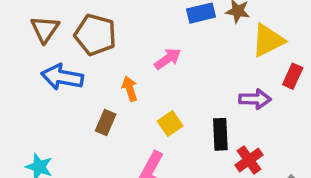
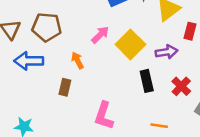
yellow square: (170, 123) -> (130, 44), moved, size x1.6
red cross: (249, 160) -> (181, 86), moved

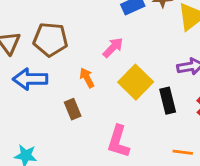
yellow square: (130, 44) -> (136, 82), moved
brown rectangle: (65, 87) -> (73, 109), turned -35

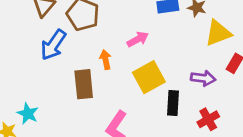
blue arrow: (30, 79) -> (53, 45), turned -72
brown rectangle: (73, 109) -> (84, 84), size x1.5

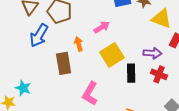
yellow triangle: (218, 33) -> (162, 19), turned 45
red cross: (208, 119) -> (159, 74), moved, turned -35

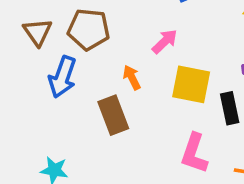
yellow square: (112, 55) -> (191, 84), turned -35
pink L-shape: (90, 94) -> (194, 153), moved

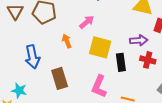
blue arrow: (62, 77) -> (32, 57), moved, turned -35
brown rectangle: (113, 115) -> (60, 78), moved

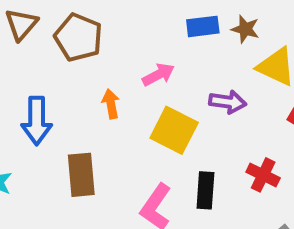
purple arrow: (139, 40) -> (228, 102), moved
black rectangle: (121, 62) -> (205, 190), moved

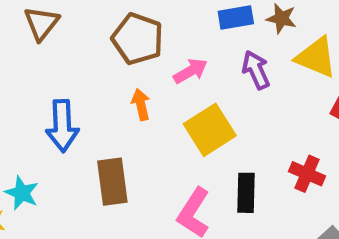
brown pentagon: (78, 37) -> (138, 39), moved
purple arrow: (228, 102) -> (256, 70), moved, turned -120
yellow square: (174, 130) -> (210, 130), turned 33

